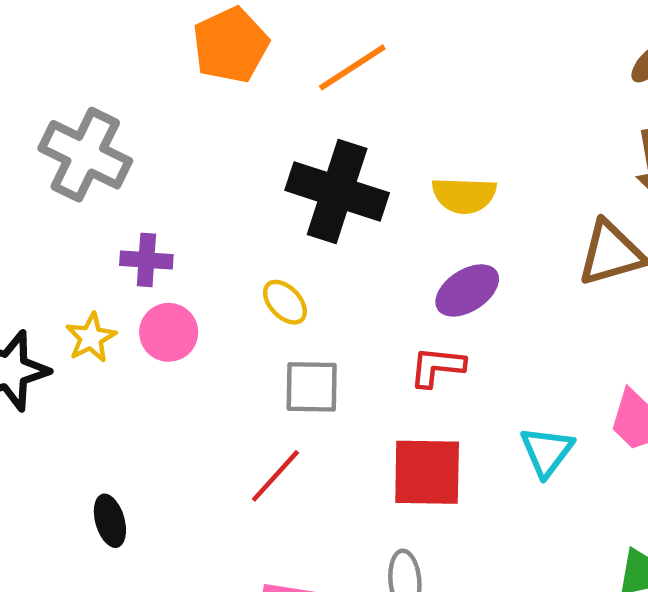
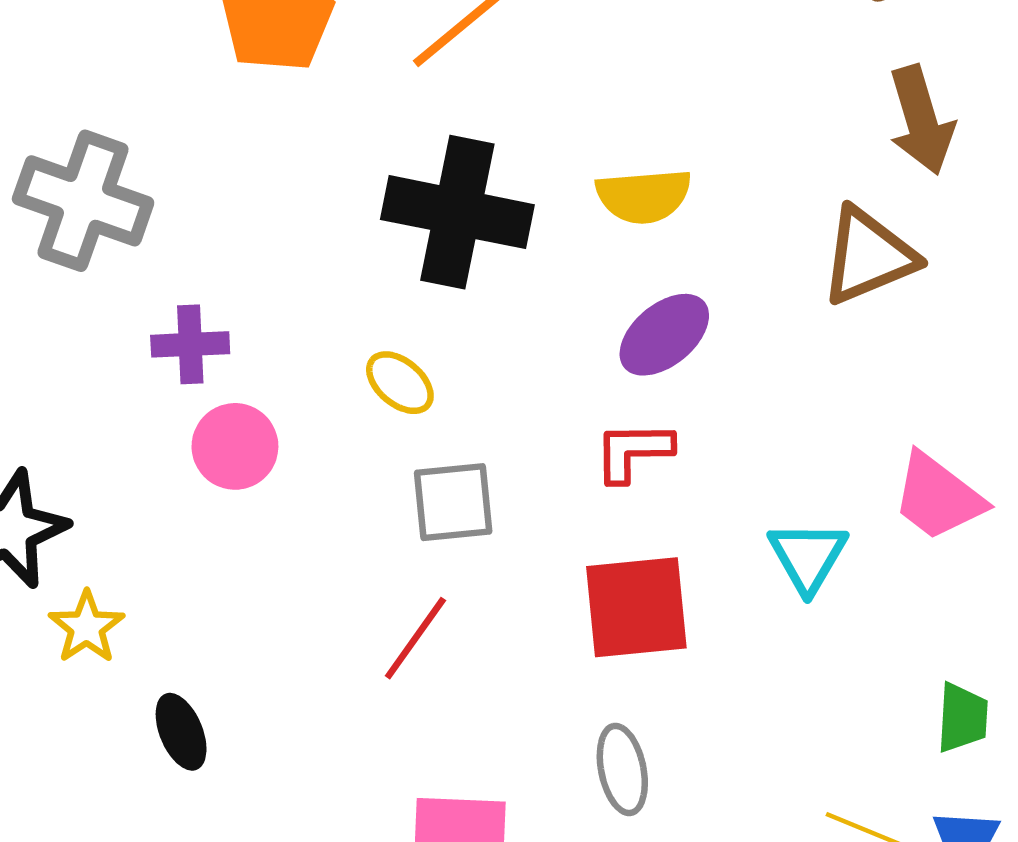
yellow star: (91, 338) -> (87, 627), moved

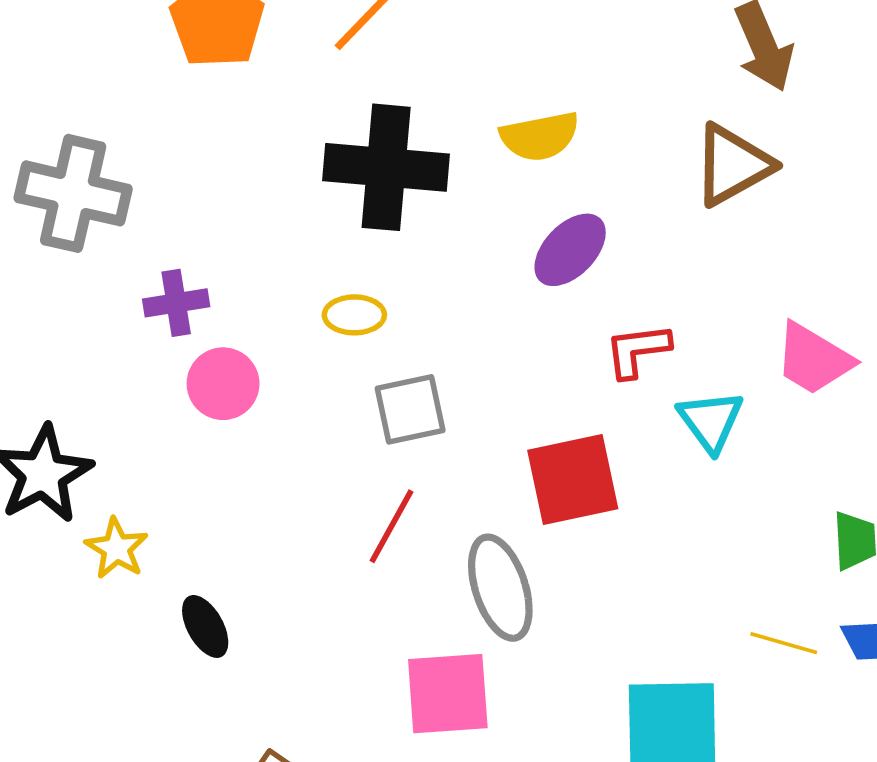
yellow ellipse: (400, 383) -> (354, 315), turned -34
red L-shape: (633, 451) -> (637, 350), moved
gray ellipse: (622, 769) -> (500, 588), moved, size x1.4

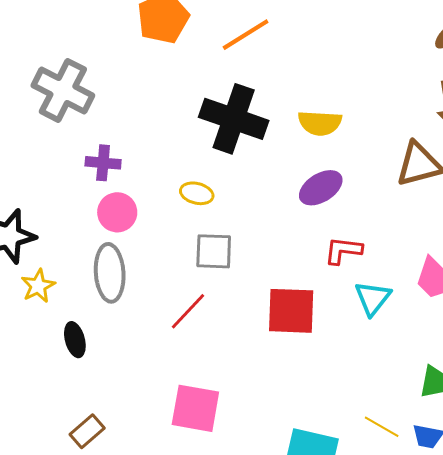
gray ellipse: (500, 588) -> (110, 273), moved

